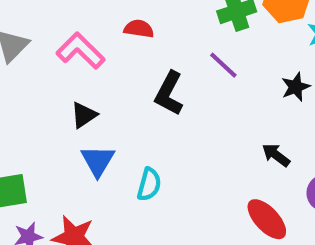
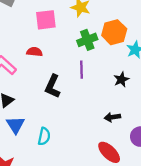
purple line: (223, 65) -> (81, 70), turned 48
black arrow: (276, 155) -> (112, 117), turned -42

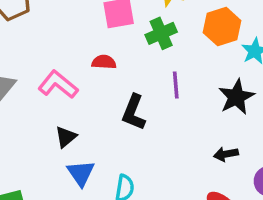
green cross: (87, 40) -> (161, 33), moved
black star: (121, 80) -> (236, 97), size x1.5

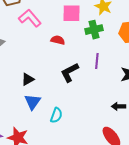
pink L-shape: (58, 85) -> (30, 18), moved
black L-shape: (134, 112) -> (70, 72), turned 30

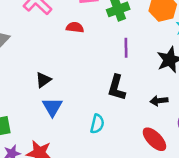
black L-shape: (70, 72) -> (117, 88), moved, turned -40
cyan semicircle: (56, 115) -> (97, 124), moved

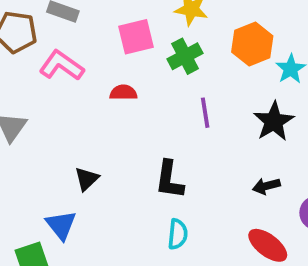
black L-shape: (117, 88) -> (169, 180), moved
blue triangle: (52, 107) -> (61, 225), moved

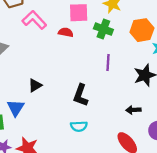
green cross: (185, 56) -> (103, 29), turned 36
red semicircle: (123, 93) -> (66, 32), moved
cyan semicircle: (178, 234) -> (79, 126), turned 70

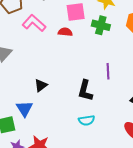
purple line: (108, 62) -> (108, 71), moved

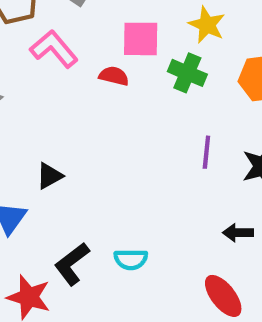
purple line: (108, 71) -> (206, 152), moved
black L-shape: (85, 91) -> (72, 264), moved, turned 30

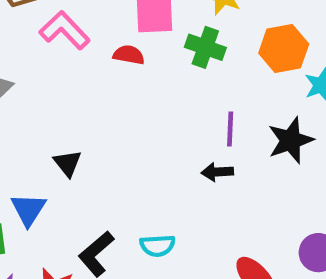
black triangle: (49, 176) -> (67, 163), turned -36
black arrow: (238, 233) -> (217, 172), moved

